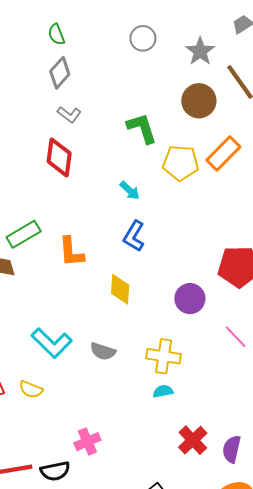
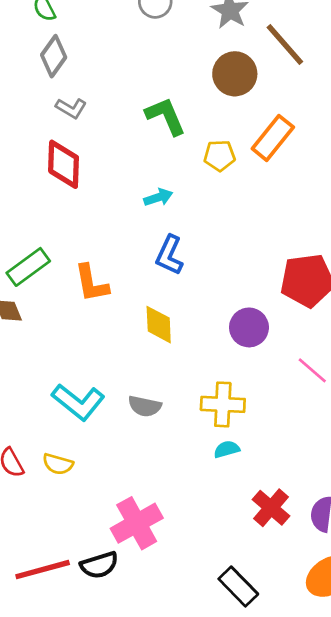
yellow pentagon: (181, 163) -> (219, 156), size x0.7
cyan arrow: (130, 191) -> (158, 197), turned -55
pink cross: (87, 442) -> (137, 523), size x1.5

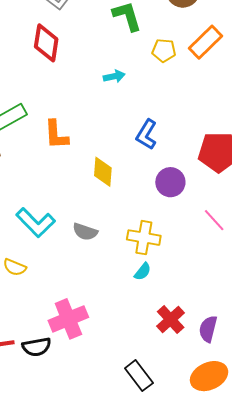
blue L-shape: (169, 255) -> (146, 135), moved
cyan semicircle: (227, 449) -> (143, 272), turned 138

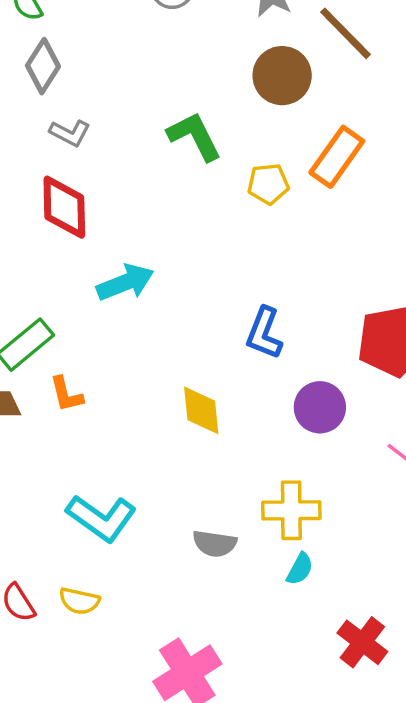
cyan arrow: (114, 76) -> (125, 282), moved, size x1.5
orange L-shape: (56, 135) -> (66, 394), moved, size x0.7
gray semicircle: (85, 232) -> (215, 544), moved

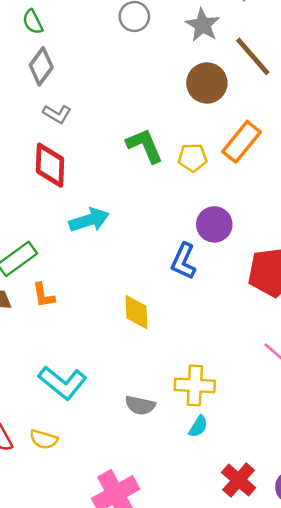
green L-shape: (194, 136) -> (145, 146), moved
purple circle: (320, 407) -> (214, 224), moved

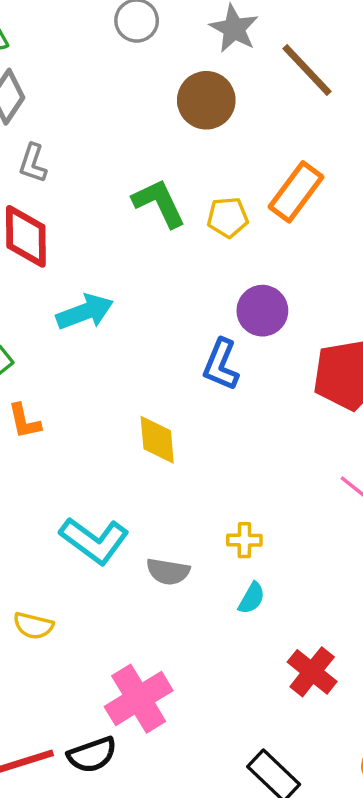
brown circle: (207, 83) -> (206, 100), moved
gray L-shape: (57, 114) -> (33, 163), turned 80
cyan L-shape: (63, 383) -> (94, 541), moved
yellow cross: (195, 385) -> (244, 540), size x0.6

